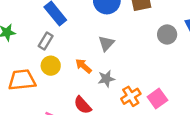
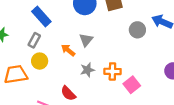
orange arrow: (83, 66) -> (68, 50), moved
orange cross: (131, 96) -> (112, 71), moved, turned 35

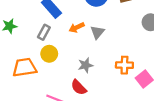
orange arrow: (68, 50) -> (77, 27), moved, turned -64
gray star: (87, 70) -> (85, 65), moved

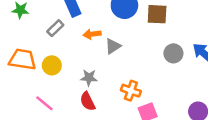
yellow circle: (49, 54) -> (52, 65), moved
red semicircle: (79, 87) -> (88, 101), moved

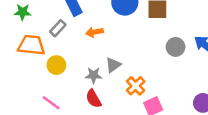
gray triangle: (113, 46) -> (113, 65), moved
orange trapezoid: (23, 59) -> (31, 45), moved
orange cross: (131, 91) -> (136, 86), turned 30

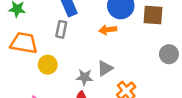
gray rectangle: (58, 28) -> (61, 29), moved, turned -35
orange arrow: (94, 32) -> (108, 30), moved

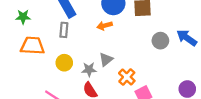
yellow circle: (48, 65) -> (64, 63), moved

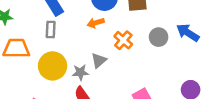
yellow circle: (64, 63) -> (53, 66), size x1.5
orange cross: (127, 77) -> (123, 40), moved

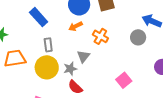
gray rectangle: (51, 30) -> (48, 45), moved
gray circle: (159, 37) -> (138, 37), moved

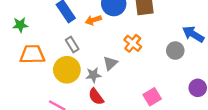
orange arrow: (76, 26) -> (93, 20), moved
gray rectangle: (48, 45) -> (72, 44), turned -32

